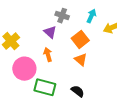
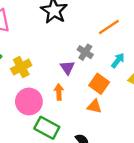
orange square: (80, 39) -> (99, 84), turned -30
orange triangle: (81, 60) -> (94, 106), turned -40

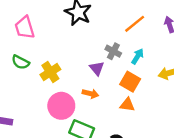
cyan arrow: (118, 60) -> (138, 56), moved
orange arrow: (59, 92) -> (90, 94), turned 112

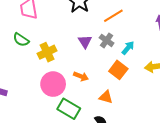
orange line: (135, 24) -> (113, 16), moved
purple triangle: (97, 68) -> (85, 42), moved
orange triangle: (127, 105) -> (106, 97), moved

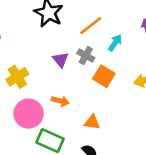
cyan arrow: (128, 48) -> (115, 43), moved
orange square: (118, 70) -> (104, 76), moved

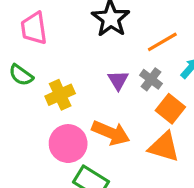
orange arrow: (60, 101) -> (111, 133), size x1.6
orange triangle: (92, 122) -> (164, 147), moved, size x1.5

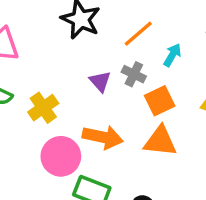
orange square: (170, 109) -> (160, 101), turned 36

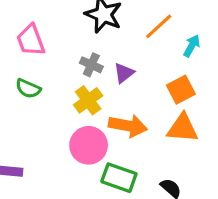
gray cross: (134, 74) -> (91, 65), moved
purple triangle: (100, 81) -> (124, 73), turned 35
yellow cross: (43, 108) -> (88, 100), moved

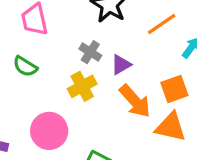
orange arrow: (128, 126) -> (135, 101), moved, turned 30
pink circle: (89, 145) -> (49, 131), moved

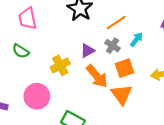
gray cross: (90, 52) -> (112, 46), moved
orange triangle: (171, 127) -> (122, 94), turned 40

